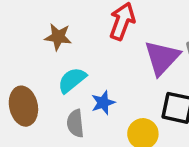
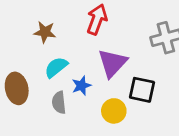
purple triangle: (162, 58) -> (112, 63), moved

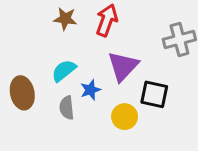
brown star: (45, 32) -> (65, 19), moved

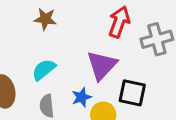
red arrow: (107, 20) -> (119, 22), moved
blue star: (90, 90) -> (81, 97), moved

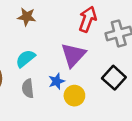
black square: (132, 93) -> (114, 78), moved, turned 30

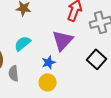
gray semicircle: (28, 88) -> (14, 73), moved
yellow circle: (74, 96) -> (48, 82), moved

